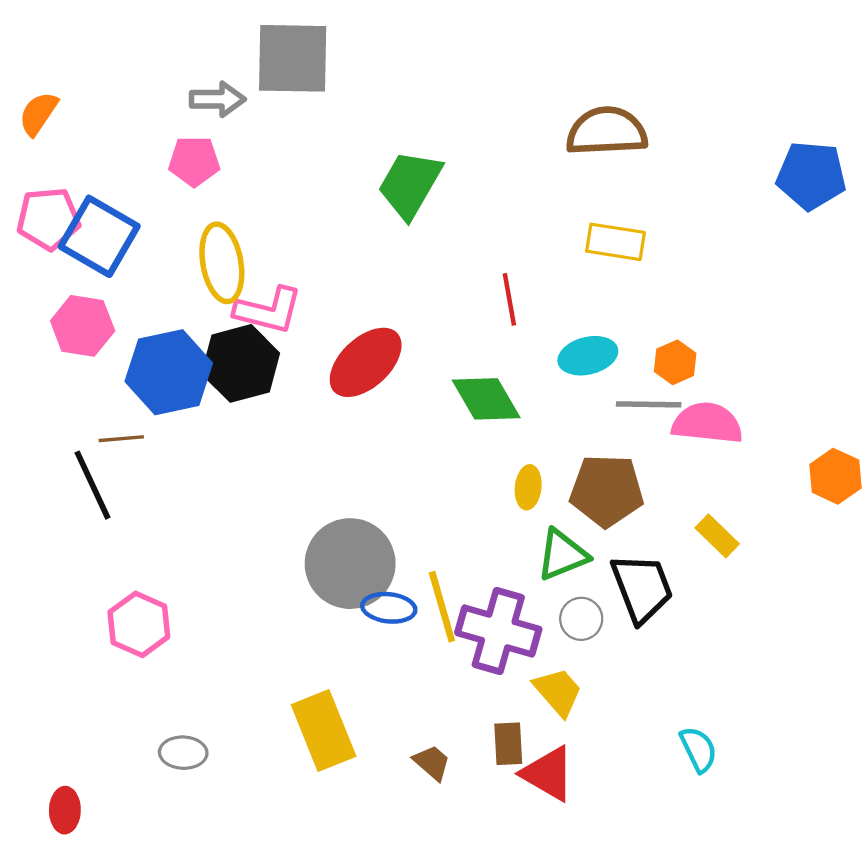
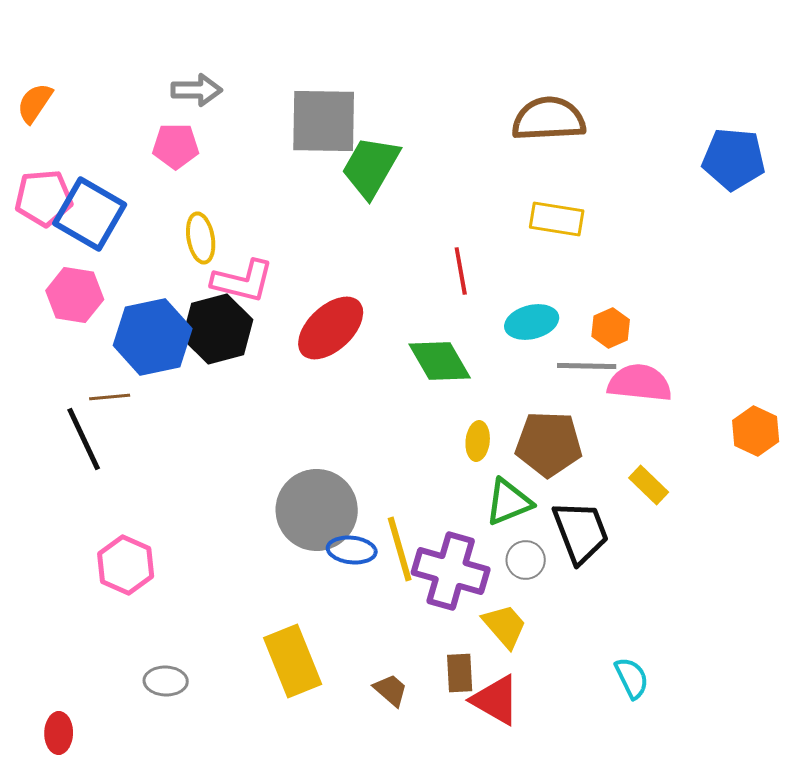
gray square: (293, 58) -> (324, 121), moved
yellow ellipse: (222, 263) -> (201, 238), size x0.7

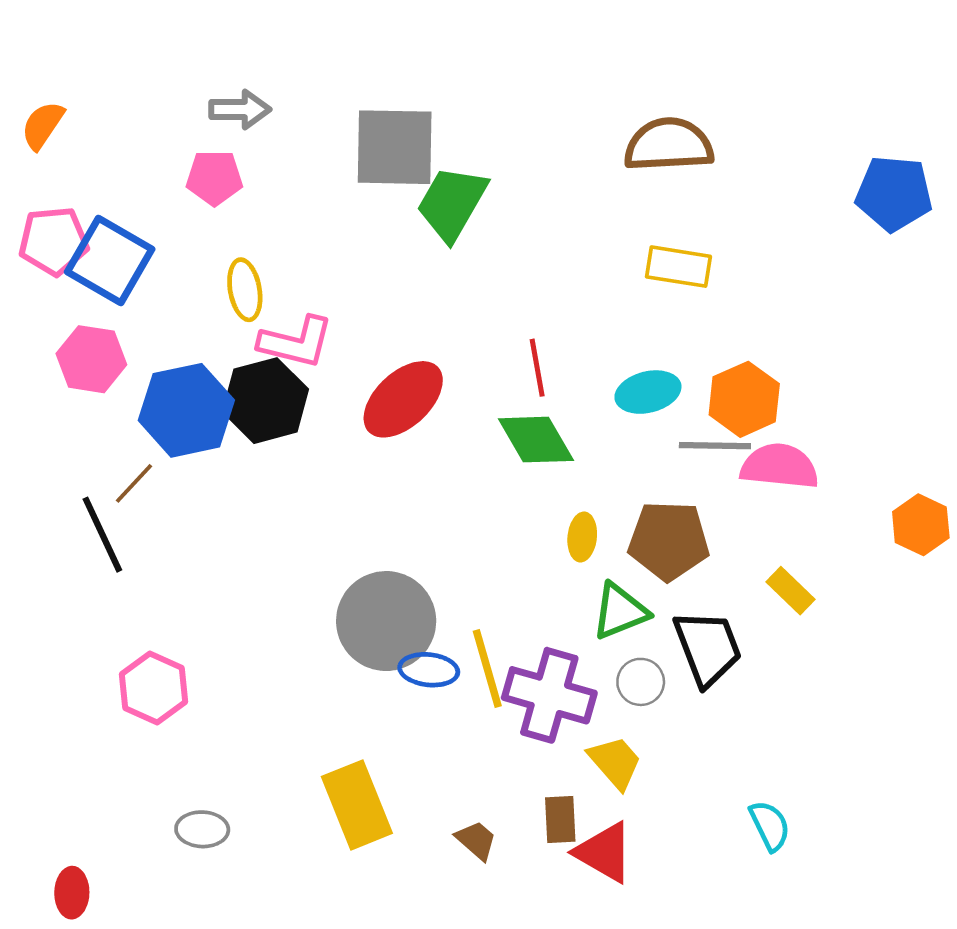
red line: (461, 271) -> (537, 368), moved
orange hexagon: (611, 328) -> (744, 399), size x1.5
brown line: (110, 397) -> (134, 483), turned -42

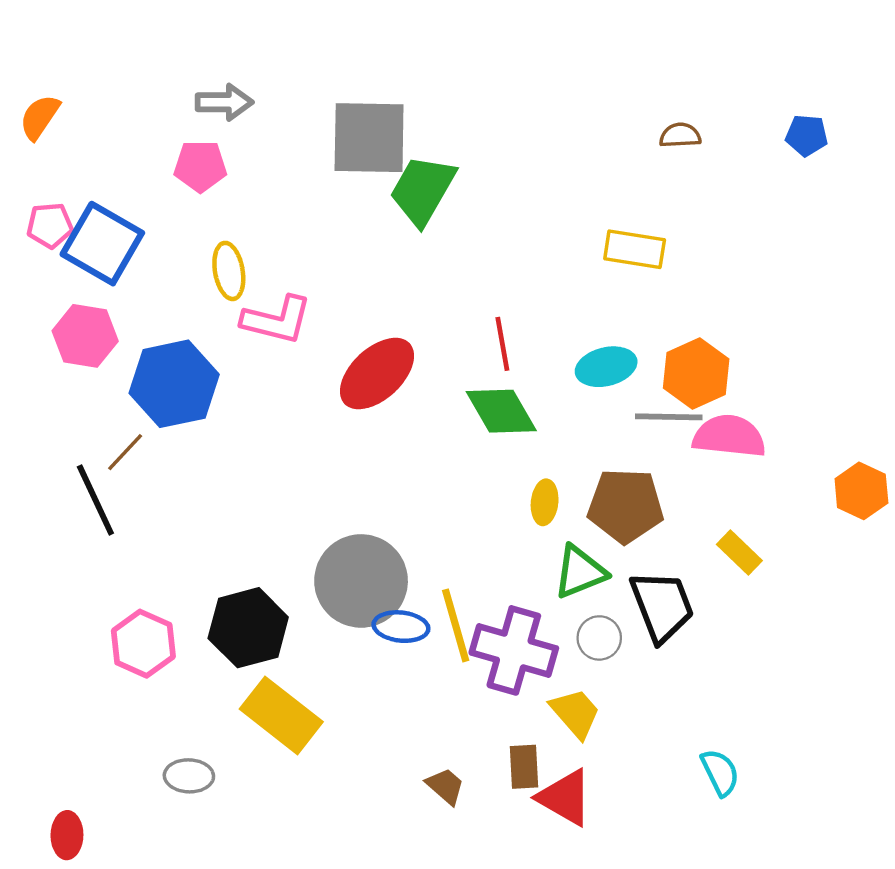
brown semicircle: (669, 145) -> (680, 135), moved, size x0.5
blue pentagon: (894, 193) -> (807, 135), moved, size x0.6
pink pentagon: (54, 241) -> (50, 225), size x0.7
black hexagon: (266, 401) -> (248, 628), moved
yellow rectangle: (357, 805) -> (281, 715), moved, turned -30

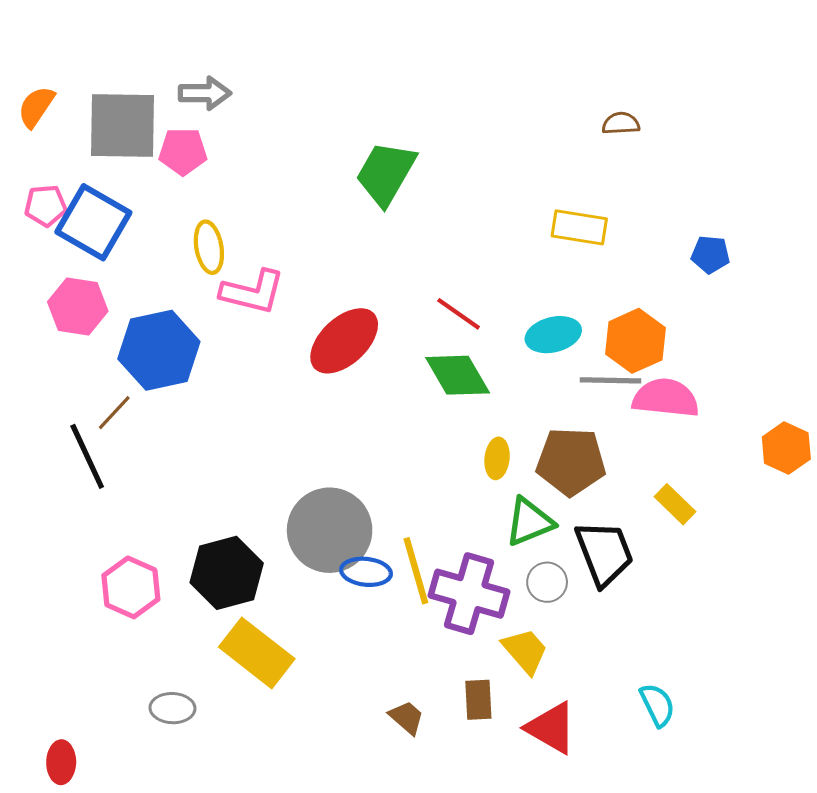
blue pentagon: (807, 135) -> (710, 254), moved
gray square: (369, 138) -> (123, 125), moved
red line: (502, 344) -> (459, 314), turned -45
red triangle: (565, 798) -> (551, 728), moved

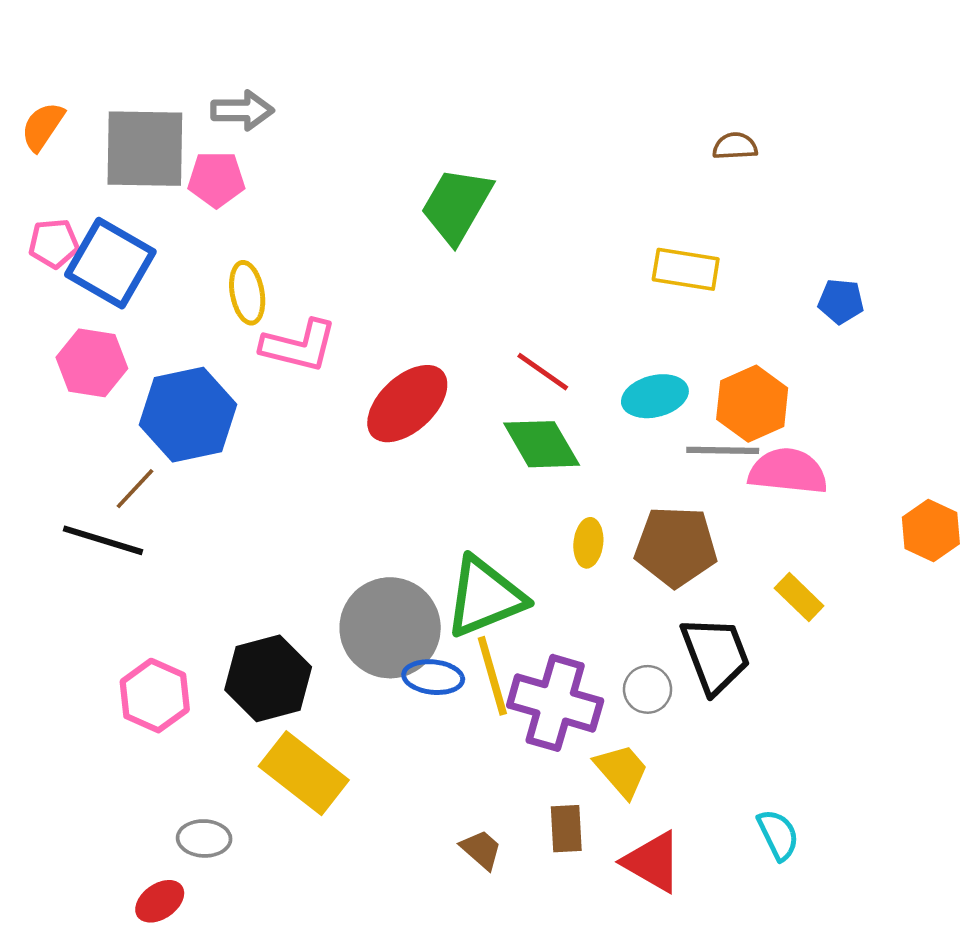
black line: (87, 456) -> (103, 540), turned -48
green triangle: (529, 522) -> (485, 597), moved, size x1.4
red ellipse: (61, 762) -> (160, 901), moved, turned 54

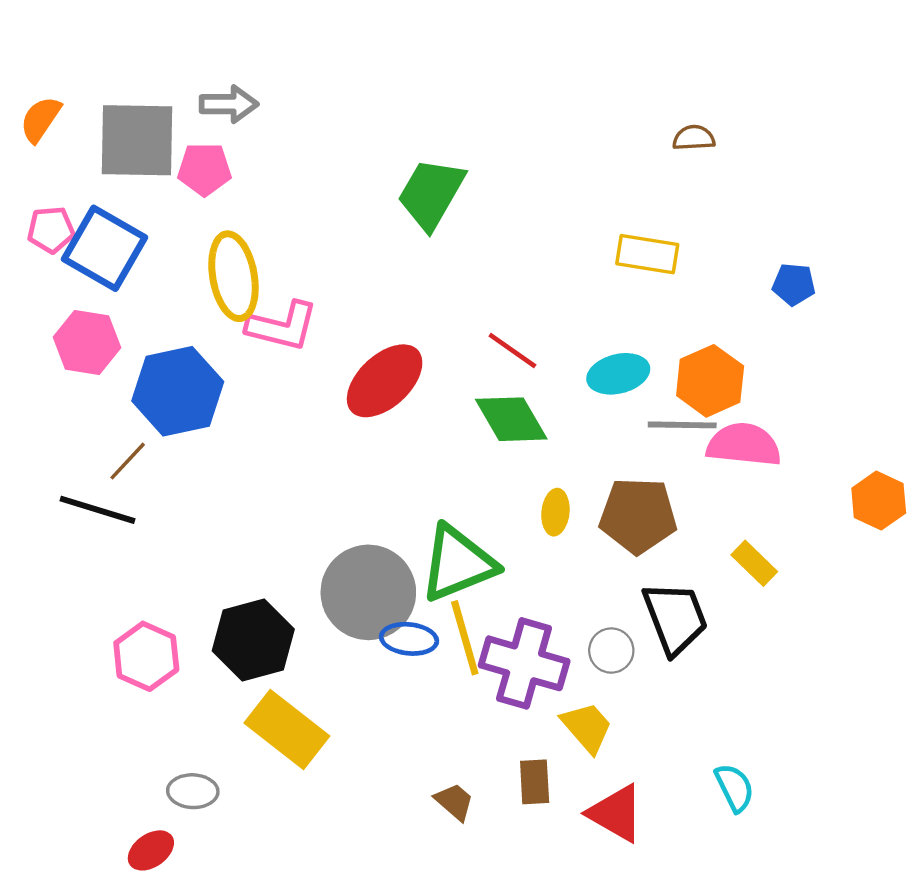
yellow ellipse: (247, 293) -> (233, 276), size x1.5

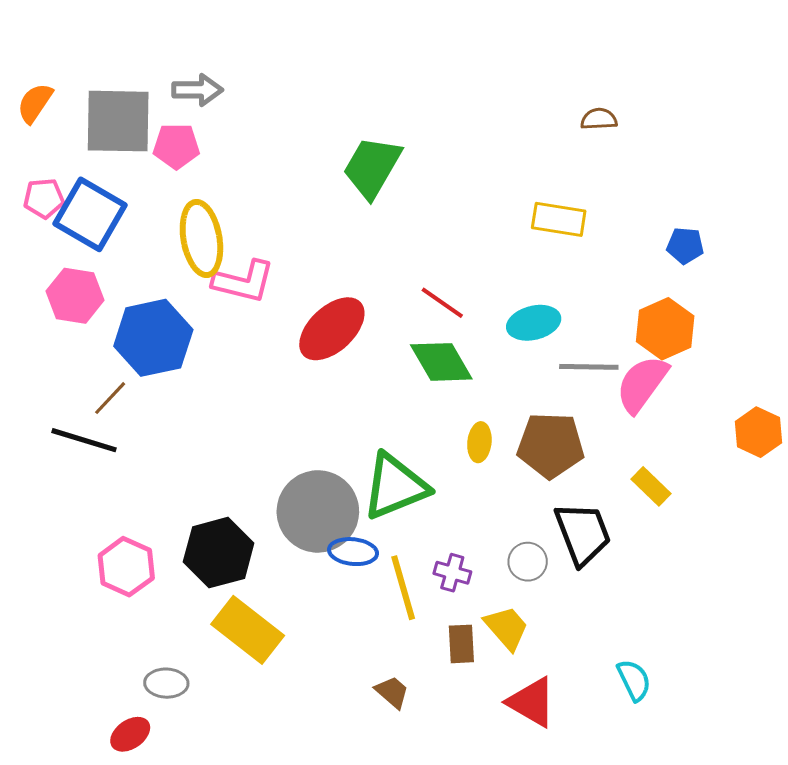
orange hexagon: (710, 381) -> (665, 329), moved
pink semicircle: (744, 445) -> (642, 384), turned -60
yellow line: (465, 638) -> (403, 588), moved
purple cross: (524, 663) -> (452, 573), size x0.5
brown rectangle: (535, 782) -> (461, 644), moved

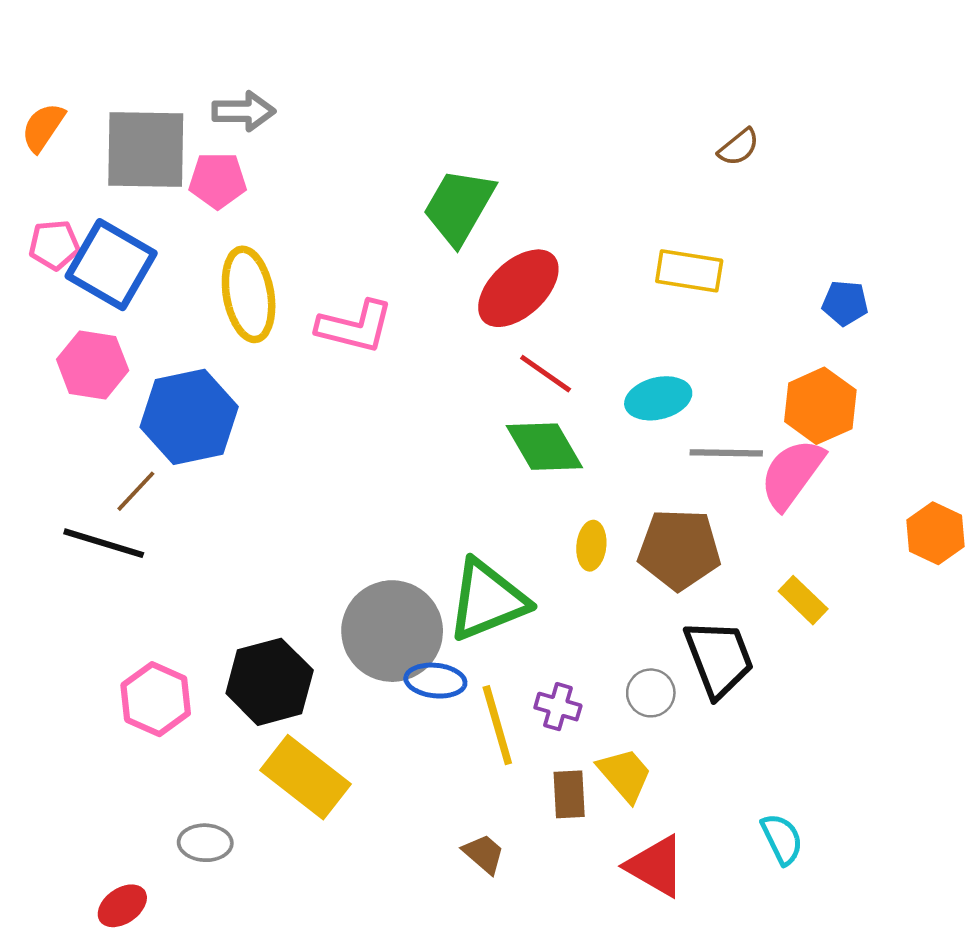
brown semicircle: (599, 119) -> (739, 147), turned 144
pink L-shape: (244, 282) -> (355, 327), moved
red ellipse: (332, 329) -> (518, 288), moved
red ellipse: (130, 734) -> (122, 906), moved

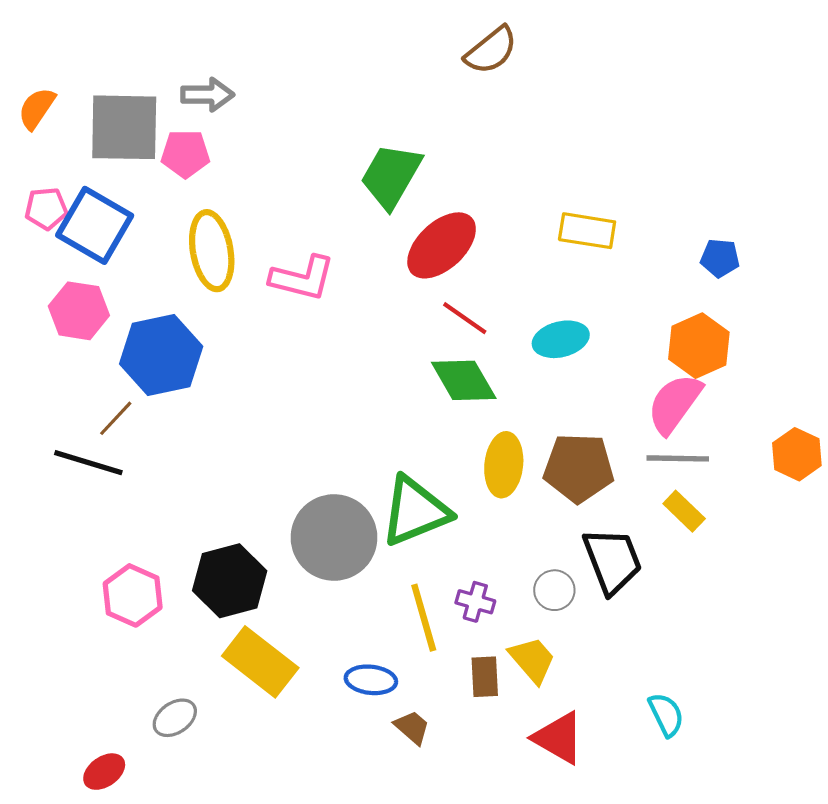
brown semicircle: (739, 147) -> (491, 50), moved, size x1.5
gray line: (726, 453) -> (678, 458), moved
yellow ellipse: (591, 546) -> (504, 465), size x1.5
blue ellipse: (435, 681) -> (371, 680), moved
gray ellipse: (205, 843) -> (175, 718), turned -36

